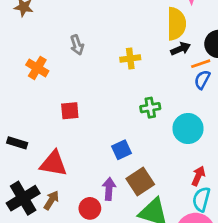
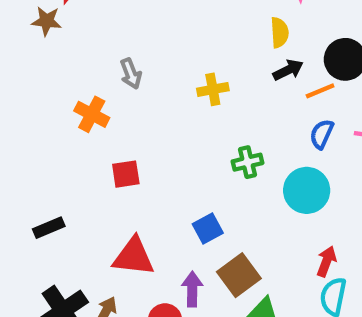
yellow semicircle: (176, 24) -> (279, 33), size x0.6
orange cross: (37, 68) -> (92, 114), moved
blue semicircle: (202, 80) -> (322, 134), moved
black rectangle: (17, 143) -> (49, 228), turned -36
red triangle: (53, 164) -> (134, 257), moved

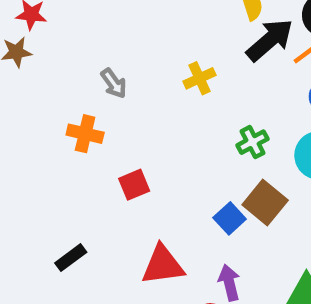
black arrow: (288, 70) -> (270, 40), size x1.6
brown square: (239, 275) -> (265, 202), moved

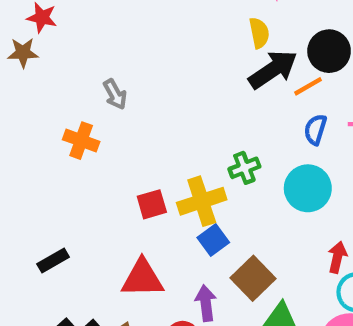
yellow cross: (200, 78) -> (202, 201), moved, size x1.5
red square: (134, 185) -> (152, 204), moved
brown square: (265, 202) -> (253, 278), moved

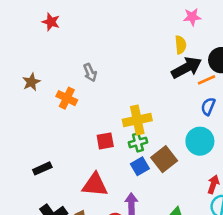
brown star: (23, 53) -> (31, 82), moved, turned -30
green cross: (244, 168) -> (138, 142), moved
yellow cross: (202, 201) -> (137, 120), moved
brown square: (253, 278) -> (164, 159), moved

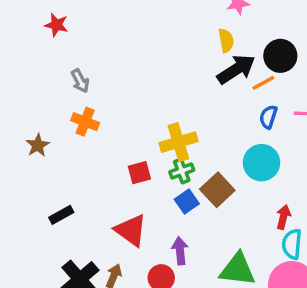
gray arrow: (90, 73) -> (80, 81), moved
brown star: (31, 82) -> (38, 145), moved
red triangle: (95, 185) -> (131, 230), turned 36

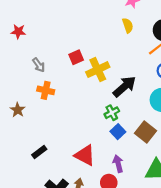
black arrow: (236, 69) -> (125, 87), moved
yellow cross: (178, 142) -> (98, 70), moved
red square: (139, 173) -> (76, 57), moved
brown square: (217, 190) -> (145, 132), moved

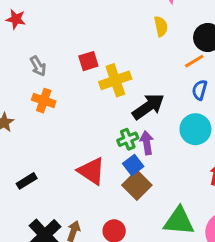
brown square: (145, 132) -> (137, 185), moved
red triangle: (85, 155) -> (91, 171), moved
purple arrow: (118, 164) -> (147, 143), moved

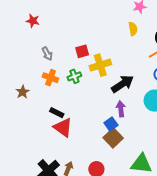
green cross: (128, 139) -> (74, 76), moved
red triangle: (91, 171) -> (63, 128), moved
black rectangle: (27, 181) -> (57, 113), moved, turned 56

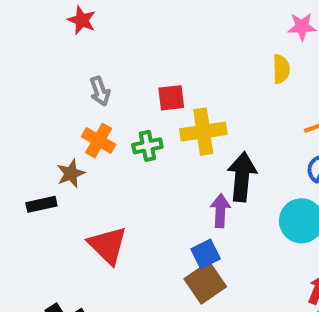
black arrow: (123, 84) -> (242, 177), turned -60
brown star: (23, 92) -> (71, 174), moved
purple arrow: (121, 109) -> (220, 211), moved
black rectangle: (57, 113) -> (41, 204), moved, turned -48

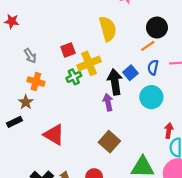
yellow semicircle: (281, 69) -> (108, 29), moved, size x1.6
green cross: (147, 146) -> (74, 77), moved
blue square: (206, 254) -> (130, 73), moved

